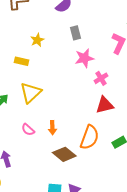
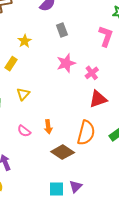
pink star: (84, 58) -> (66, 63), moved
yellow rectangle: (21, 61) -> (11, 64), turned -64
yellow triangle: (31, 93) -> (23, 94), size x0.6

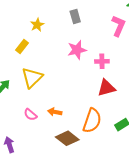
pink cross: (92, 73) -> (102, 61), turned 32
yellow triangle: (23, 94) -> (32, 78), size x1.6
orange arrow: (48, 127) -> (55, 112), turned 104

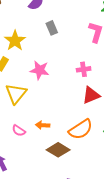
yellow star: (37, 25) -> (15, 41), size x1.5
pink star: (77, 50) -> (40, 70), moved, turned 30
orange semicircle: (92, 121) -> (81, 129), turned 45

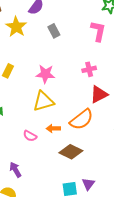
yellow star: (15, 41) -> (16, 27), moved
yellow triangle: (16, 94) -> (43, 101), moved, turned 40
orange semicircle: (81, 129) -> (81, 119), moved

